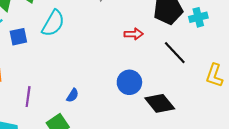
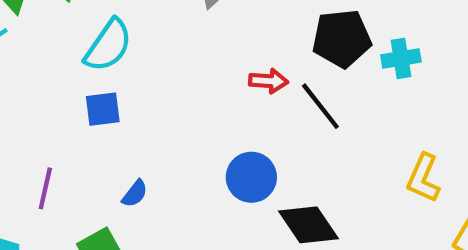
blue square: (18, 37) -> (103, 109), moved
black line: (175, 53) -> (320, 106), moved

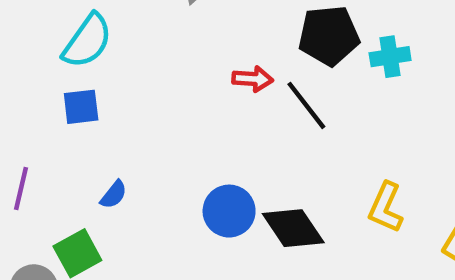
blue circle: (251, 177) -> (229, 211), moved
yellow L-shape: (423, 178) -> (386, 207), moved

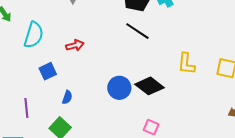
red arrow: (253, 79) -> (75, 45), moved
blue square: (81, 107) -> (48, 71), moved

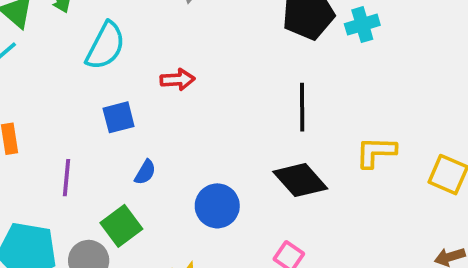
black line: (137, 31) -> (302, 107), moved, turned 45
yellow L-shape: (186, 64) -> (376, 152), turned 75
blue circle: (119, 88) -> (217, 206), moved

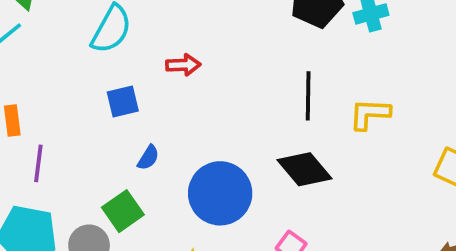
yellow L-shape: (376, 152) -> (370, 114), moved
purple line: (66, 178) -> (38, 163), moved
blue circle: (217, 206) -> (220, 193), size x1.4

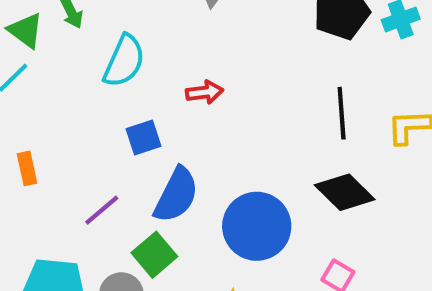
blue semicircle: (148, 158) -> (176, 195), size x2.0
purple line: (38, 163) -> (102, 210), moved, turned 48

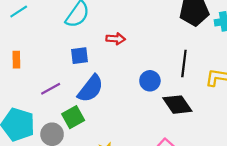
blue circle: (257, 226) -> (150, 81), moved, size x0.6

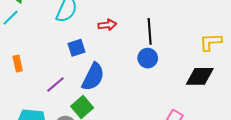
black line: (184, 64) -> (150, 31), moved
black diamond: (177, 105) -> (200, 76), moved, turned -44

